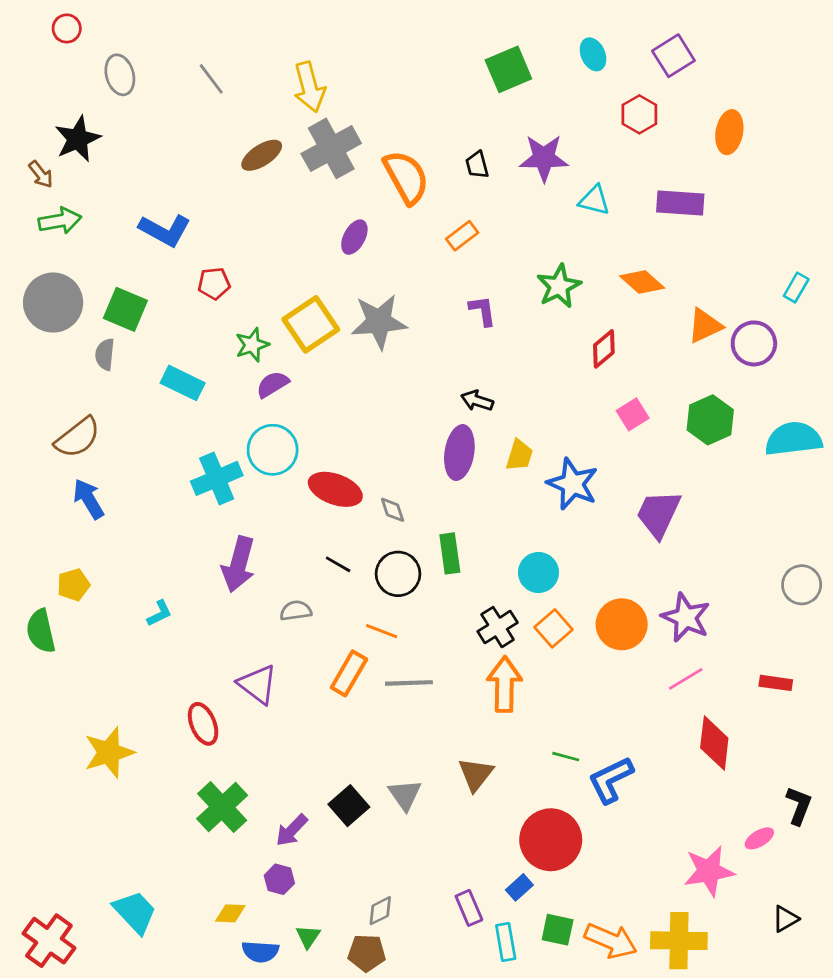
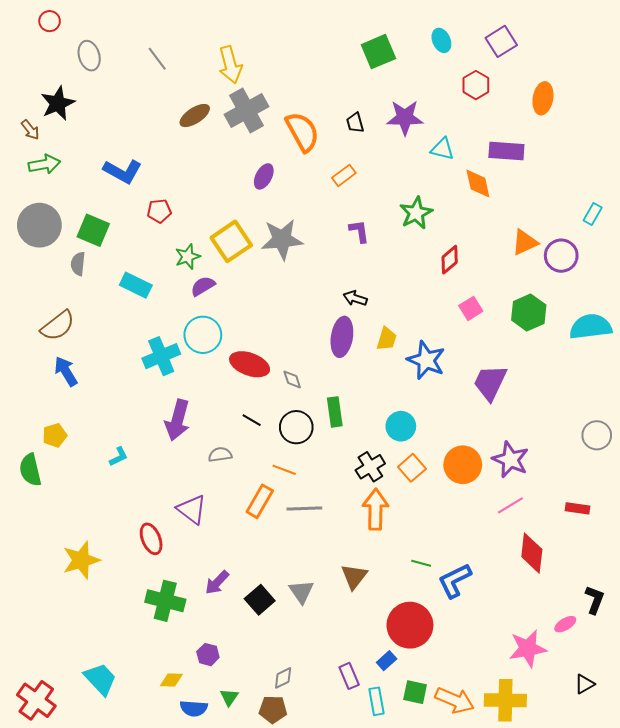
orange diamond: (642, 282) -> (478, 184), moved, turned 36
green cross: (222, 807) -> (165, 601), turned -33
purple arrow: (292, 830) -> (217, 583), moved

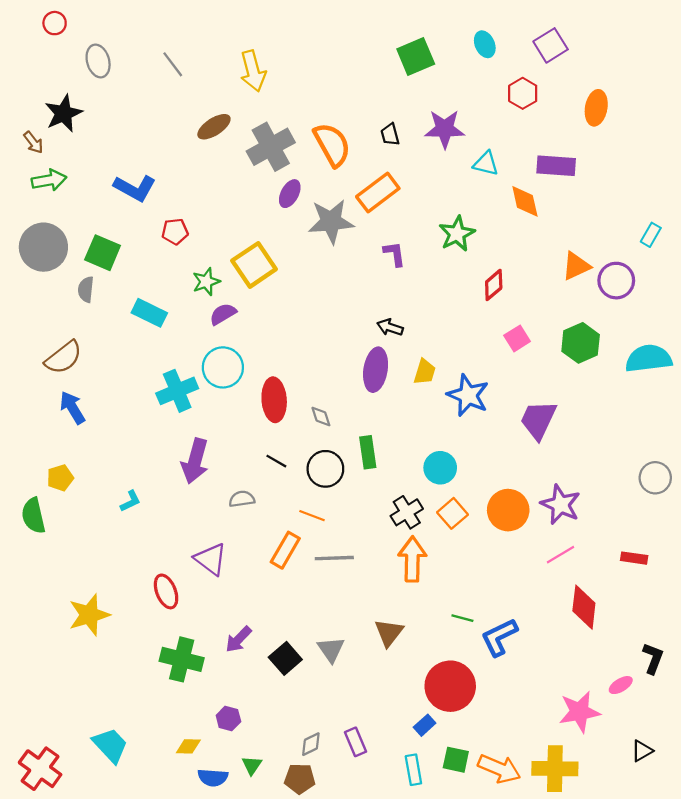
gray cross: (246, 110) -> (271, 147), moved
orange rectangle: (344, 175) -> (378, 192), size x1.6
gray star: (282, 239) -> (331, 221), moved
red ellipse: (250, 364) -> (274, 400), turned 66
purple rectangle: (349, 676) -> (355, 742), moved

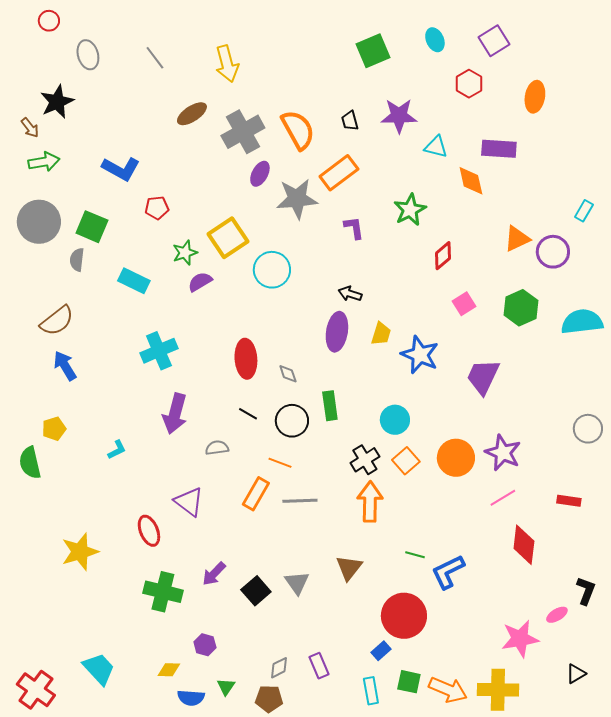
cyan circle: (223, 367) -> (272, 270), moved

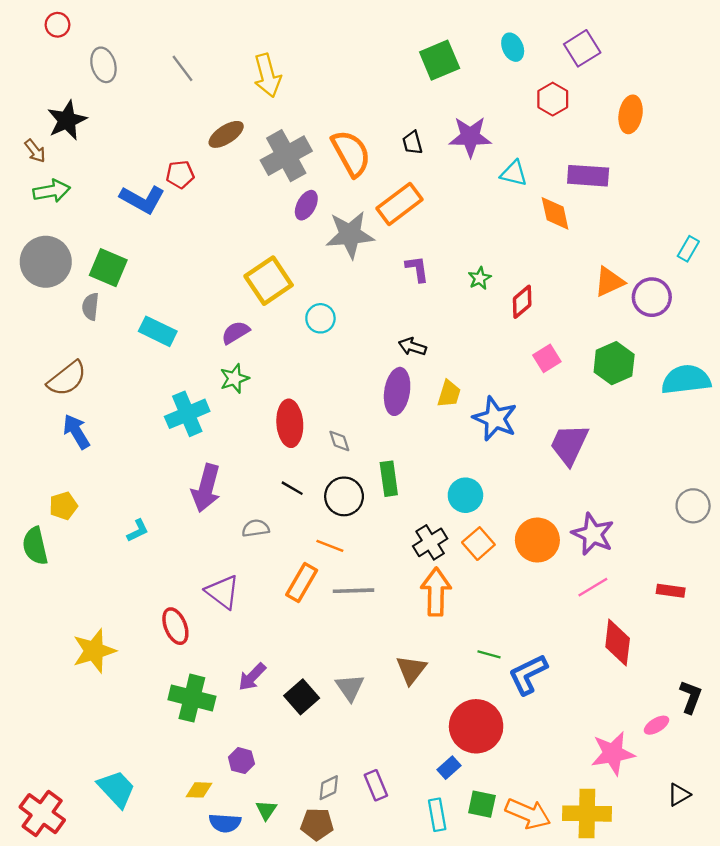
red pentagon: (157, 208) -> (180, 174), moved
green star: (410, 210) -> (480, 278), moved, size x0.6
green star: (185, 253) -> (234, 378), moved
cyan circle: (272, 270) -> (320, 318), size x0.7

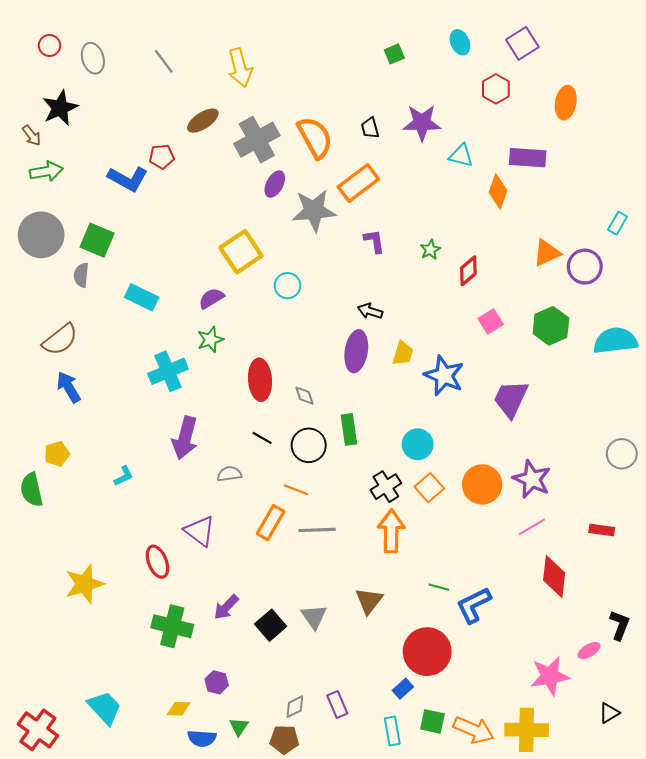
red circle: (58, 25) -> (50, 45), moved
green square: (440, 60) -> (394, 54), size x0.6
orange diamond: (555, 213) -> (498, 191), turned 32

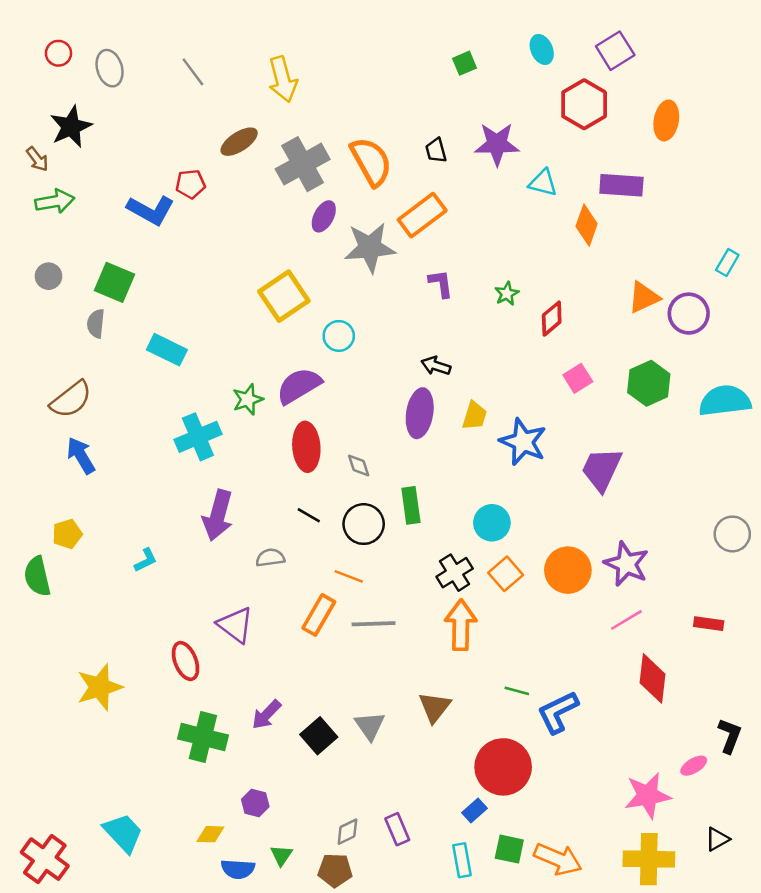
red hexagon: (496, 89) -> (584, 104), size x1.4
gray circle: (41, 235) -> (49, 276), size x0.5
purple semicircle: (211, 298) -> (299, 386), moved, size x1.5
yellow cross: (527, 730) -> (649, 859), moved

